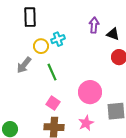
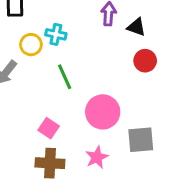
cyan cross: (58, 39) -> (56, 34), turned 32
green line: (52, 72) -> (65, 77), moved

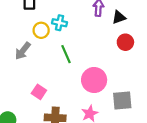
black triangle: (136, 27) -> (119, 17), turned -40
pink square: (49, 128) -> (39, 92), moved

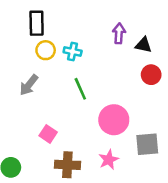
black triangle: (119, 17) -> (143, 45), turned 32
yellow circle: (41, 30) -> (46, 50), moved

